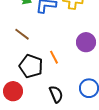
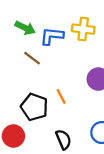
brown line: (22, 34) -> (32, 58), moved

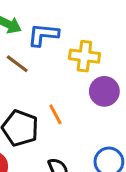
yellow cross: (83, 29) -> (84, 56), moved

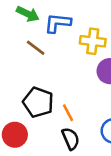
orange line: (55, 114) -> (68, 113), moved

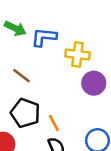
brown line: (36, 48) -> (21, 76), moved

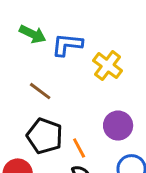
yellow cross: (78, 55) -> (108, 66), turned 30
purple circle: (94, 83) -> (118, 126), moved

